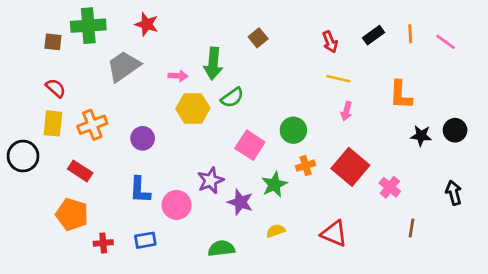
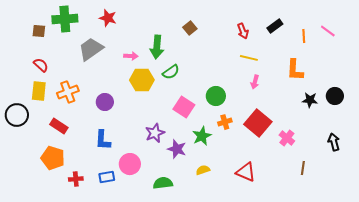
orange line: (410, 34) -> (304, 36), moved
pink circle: (177, 205) -> (130, 164), moved

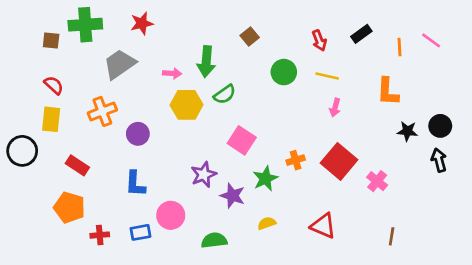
red star: (108, 18) -> (142, 23), turned -30
orange cross: (68, 92) -> (102, 111), moved
green circle: (216, 96) -> (284, 72), moved
black arrow: (334, 142) -> (439, 160), moved
brown line: (303, 168) -> (392, 236), moved

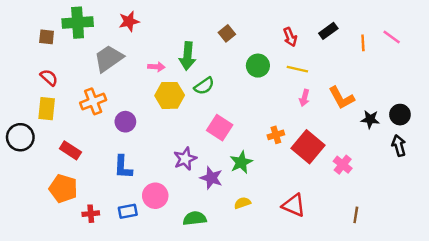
orange L-shape: (388, 92) -> (341, 98), moved, turned -32
orange cross: (296, 160) -> (276, 135), moved

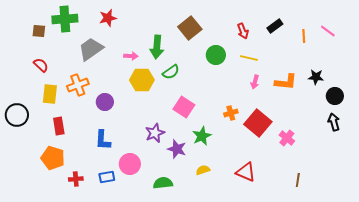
brown square: (227, 33) -> (190, 28), size x1.6
orange L-shape: (341, 98) -> (286, 82), turned -55
yellow rectangle: (47, 109) -> (50, 94), moved
black star: (370, 119) -> (316, 77), moved
red rectangle: (70, 150) -> (59, 126), turned 48

